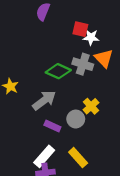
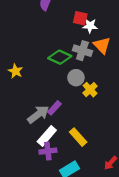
gray arrow: (44, 100) -> (38, 114), moved
gray circle: (76, 119) -> (76, 78), moved
purple rectangle: (52, 126) -> (54, 108), turned -72

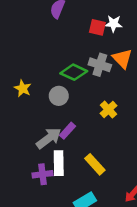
white star: (90, 26) -> (114, 24), moved
gray circle: (76, 78) -> (59, 96), moved
white rectangle: (47, 136) -> (59, 163), turned -42
purple cross: (48, 151) -> (43, 174), moved

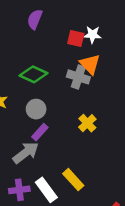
orange triangle: (122, 59) -> (90, 64), moved
green diamond: (74, 72) -> (33, 74), moved
purple rectangle: (67, 131) -> (40, 132), moved
white rectangle: (59, 163) -> (46, 190), moved, turned -35

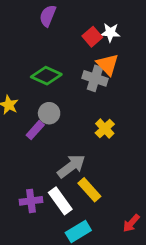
red square: (76, 38) -> (92, 37), turned 36
purple rectangle: (40, 132) -> (35, 130), moved
gray arrow: (26, 153) -> (71, 166), moved

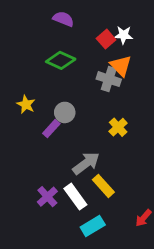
purple semicircle: (48, 16) -> (63, 19), turned 90
green diamond: (46, 76) -> (61, 60), moved
purple cross: (31, 201) -> (47, 197), turned -35

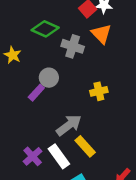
gray cross: (109, 79) -> (73, 46), moved
yellow star: (26, 104) -> (13, 55), moved
yellow cross: (118, 127) -> (99, 91), turned 30

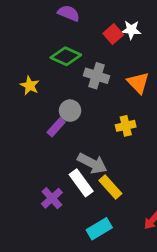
orange triangle: (101, 34) -> (138, 83), moved
gray arrow: (69, 125) -> (92, 163), turned 64
white rectangle: (59, 156) -> (81, 183), moved

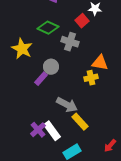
red square: (113, 34) -> (82, 21), moved
orange triangle: (138, 83) -> (100, 63), moved, turned -36
yellow star: (30, 86) -> (22, 49), size x1.5
white rectangle: (81, 183) -> (52, 131), moved

